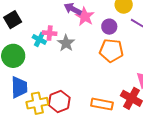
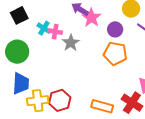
cyan cross: (39, 39) -> (44, 28), moved

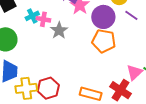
cyan cross: (44, 28) -> (32, 16), turned 32
purple circle: (115, 29) -> (103, 17), size x1.5

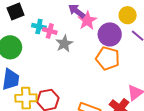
cyan cross: (32, 16) -> (39, 27), turned 32

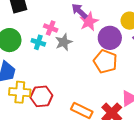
cyan cross: (39, 27) -> (38, 42), moved

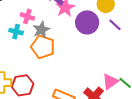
orange pentagon: (105, 61) -> (43, 47), moved

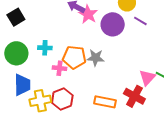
pink cross: (27, 16) -> (59, 68), moved
gray star: (41, 30) -> (95, 58), moved, turned -30

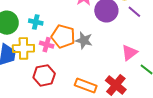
pink triangle: (147, 78) -> (129, 53), moved
yellow cross: (40, 101) -> (23, 48), moved

